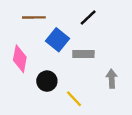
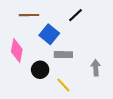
gray rectangle: (83, 54) -> (63, 55), moved

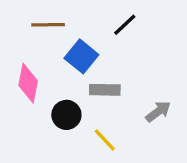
gray arrow: (96, 68) -> (158, 112), turned 56

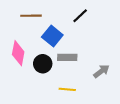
black circle: (66, 115) -> (43, 64), moved
yellow line: (105, 140) -> (67, 89), turned -42

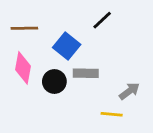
brown line: (31, 16) -> (24, 28), moved
yellow line: (67, 89) -> (112, 114), moved

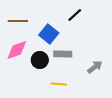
pink diamond: (23, 68) -> (17, 50), turned 60
yellow line: (112, 114) -> (59, 84), moved

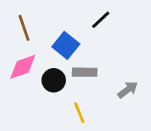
brown line: (18, 21) -> (24, 28), turned 72
yellow line: (59, 84) -> (79, 113), turned 63

